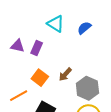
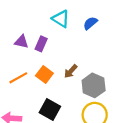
orange line: (19, 96) -> (18, 78), moved

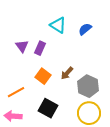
purple triangle: (21, 42) -> (22, 46), turned 40
orange line: (18, 78) -> (16, 92), moved

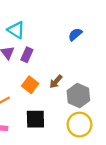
cyan triangle: (58, 25) -> (16, 30), moved
black square: (48, 108) -> (35, 119), turned -30

